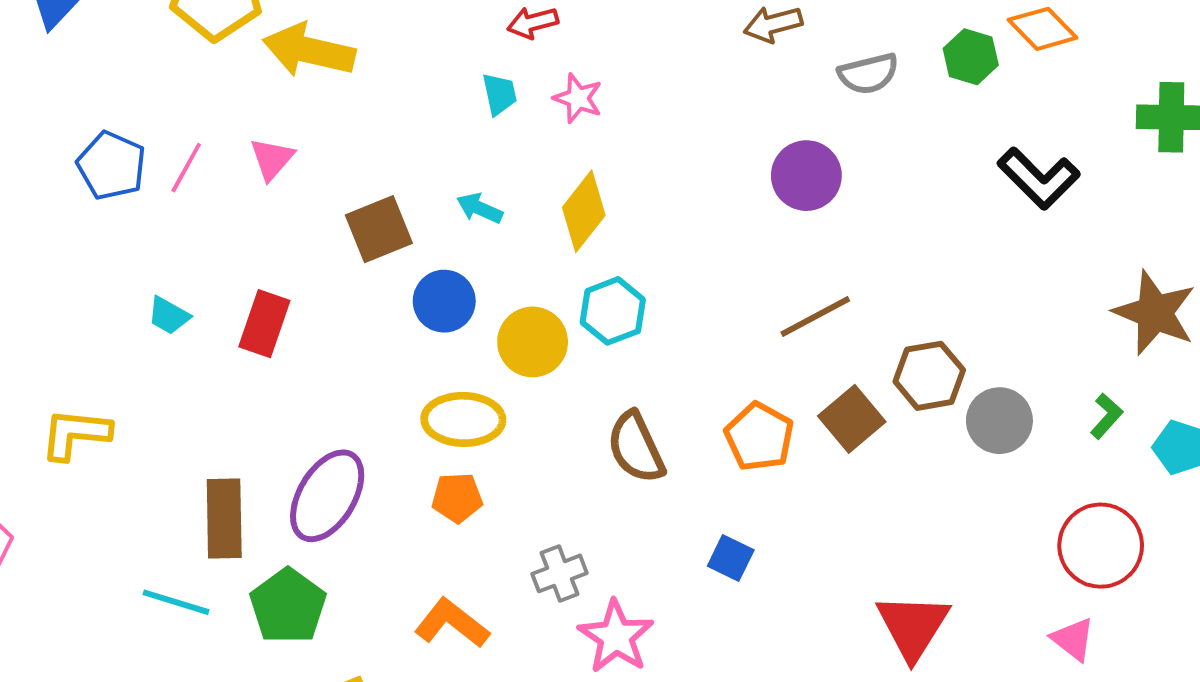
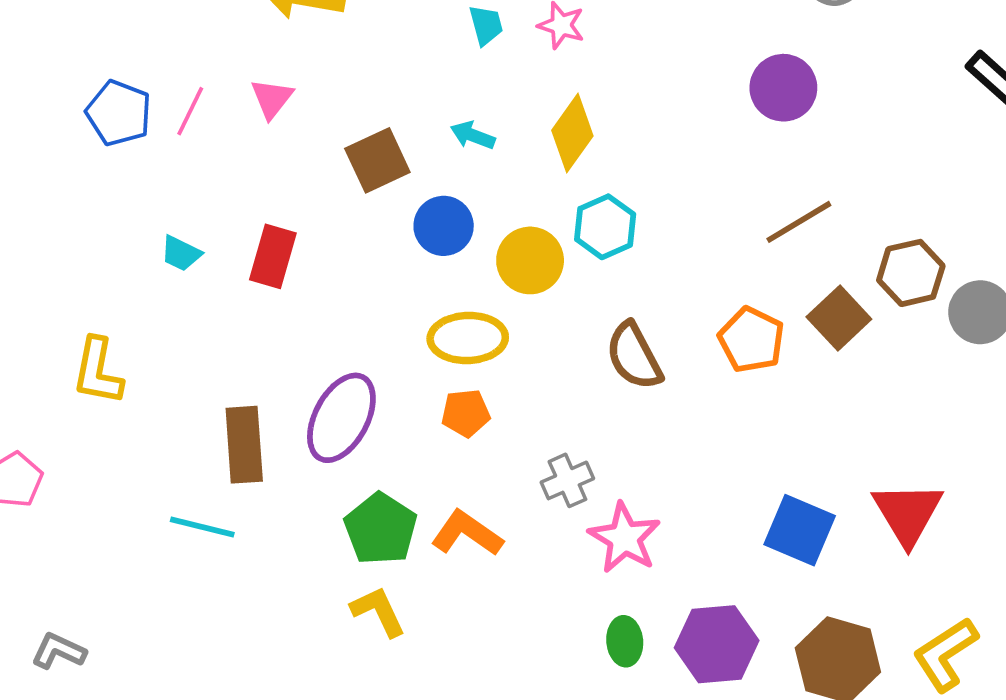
yellow L-shape: (75, 434) -> (98, 371), turned -82
blue square: (731, 558) -> (800, 530), moved, size x1.6
green pentagon: (288, 606) -> (381, 529), moved

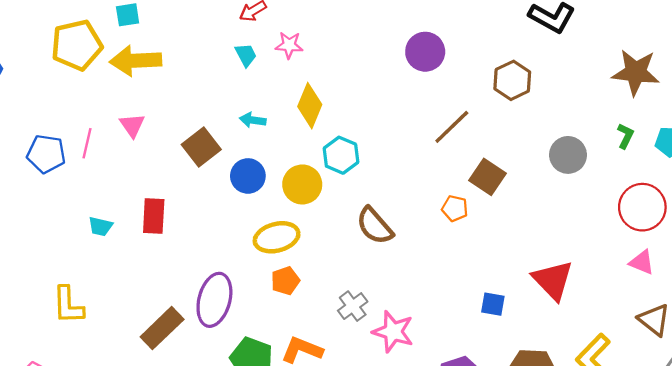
brown hexagon: (911, 273) -> (512, 80), moved
orange pentagon: (751, 340) -> (455, 208), moved, size x0.7
brown rectangle: (244, 445) -> (162, 328), turned 63
blue square: (800, 530) -> (493, 304), size x0.6

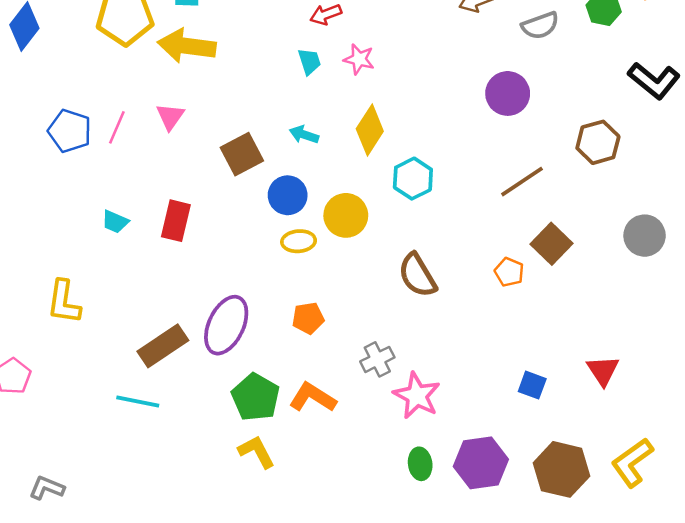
cyan hexagon: (341, 155) -> (413, 179), moved
yellow ellipse: (277, 237) -> (299, 241), moved, size x0.7
red triangle: (553, 280) -> (603, 371), size x0.7

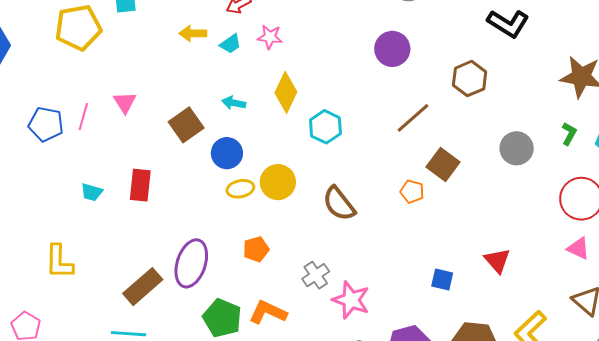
yellow arrow: (187, 46) -> (193, 33), moved, size x0.6
cyan trapezoid: (309, 61) -> (230, 44), turned 80
yellow circle: (346, 215) -> (278, 182), moved

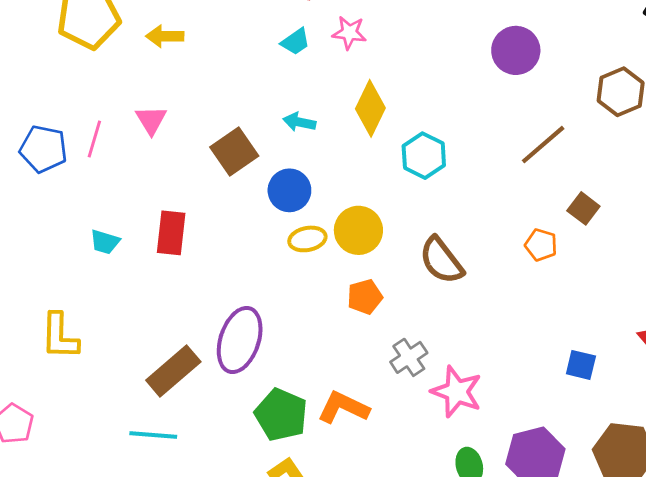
yellow arrow: (193, 33) -> (165, 36), moved
brown square: (443, 165) -> (583, 208), size x0.7
orange pentagon: (256, 249) -> (365, 297), moved

